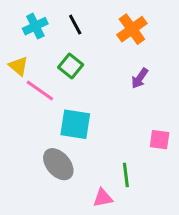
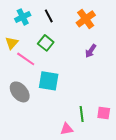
yellow triangle: (18, 66) -> (12, 43), turned 32
pink square: (160, 140) -> (104, 113), moved
gray ellipse: (58, 164) -> (20, 92), moved

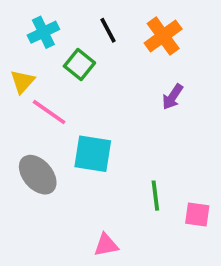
black line: (49, 16) -> (108, 30), moved
green square: (46, 43) -> (79, 65), moved
green line: (82, 114) -> (155, 196), moved
pink triangle: (67, 129) -> (106, 245), moved

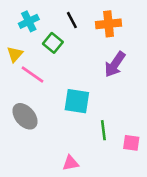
orange cross: (163, 36) -> (109, 24), turned 30
purple arrow: (173, 97) -> (115, 64), size x1.5
cyan square: (93, 154) -> (77, 101), moved

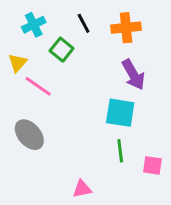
purple arrow: (115, 64) -> (133, 75), turned -64
cyan square: (77, 101) -> (120, 113), moved

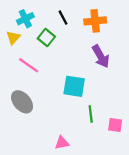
yellow triangle: (18, 63) -> (13, 38), moved
cyan square: (120, 113) -> (74, 86), moved

